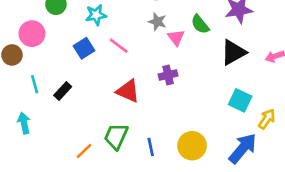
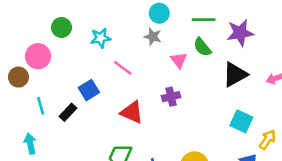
gray star: (157, 22) -> (153, 37), moved
blue square: (84, 48) -> (89, 90), moved

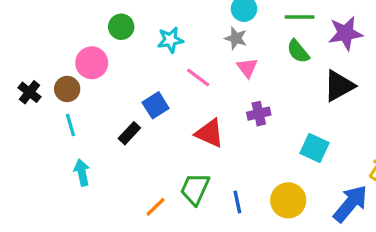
pink triangle: (179, 60) -> (247, 68), moved
cyan line: (41, 106) -> (70, 125), moved
cyan square: (241, 121) -> (314, 148), moved

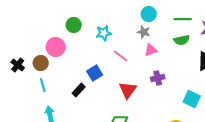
green semicircle: (298, 51) -> (182, 40), turned -63
pink triangle: (247, 68) -> (151, 50), turned 48
red triangle: (210, 133) -> (128, 90), turned 42

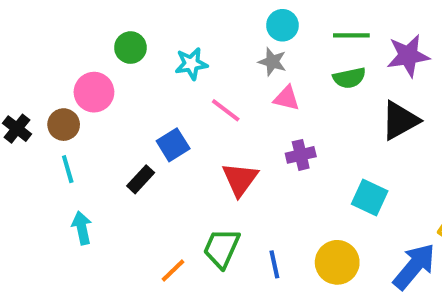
pink triangle: (151, 50) -> (287, 98), turned 32

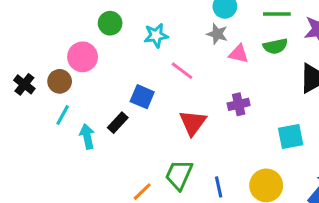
pink triangle: (287, 98) -> (239, 54), moved
blue square: (173, 145) -> (142, 97), turned -35
cyan line: (68, 169) -> (63, 115), turned 45
cyan square: (370, 198) -> (291, 136), turned -36
cyan arrow: (82, 228) -> (87, 136), moved

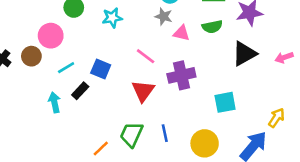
pink line: (182, 71) -> (146, 56), moved
purple cross: (239, 104) -> (181, 75), size x1.5
cyan line: (63, 115) -> (66, 68), moved, turned 30
blue line: (219, 187) -> (165, 133), moved

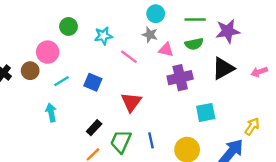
pink line: (146, 56) -> (129, 57), moved
purple cross: (181, 75) -> (180, 78), moved
black rectangle: (80, 91) -> (94, 128), moved

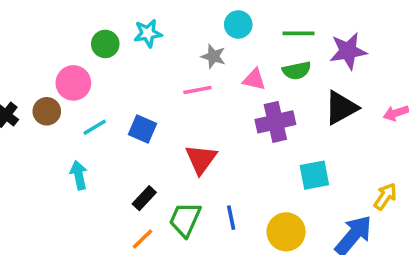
gray star: (150, 35) -> (213, 56), moved
cyan star: (103, 36) -> (148, 33), moved
pink line: (129, 57) -> (197, 90), turned -48

